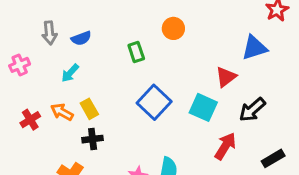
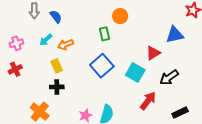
blue semicircle: (81, 38) -> (56, 17), turned -112
green rectangle: (136, 52) -> (105, 34), moved
pink cross: (20, 65) -> (16, 43), moved
orange arrow: (62, 112) -> (65, 45), moved, turned -56

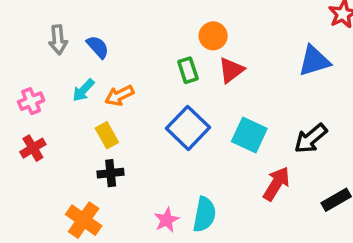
red triangle: (153, 53) -> (231, 70), moved

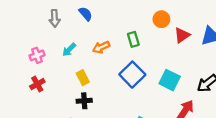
orange circle: (213, 36) -> (161, 19), moved
blue semicircle: (98, 47) -> (86, 14), moved
red triangle: (231, 70) -> (182, 35), moved
orange arrow: (119, 96) -> (101, 47), moved

